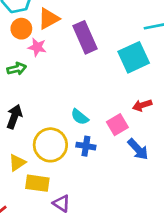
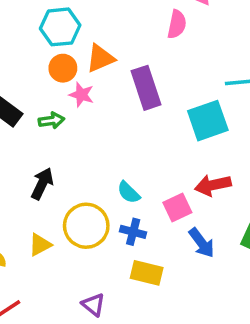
red arrow: (142, 105) -> (213, 185), size x1.4
yellow rectangle: (37, 183) -> (147, 273), moved

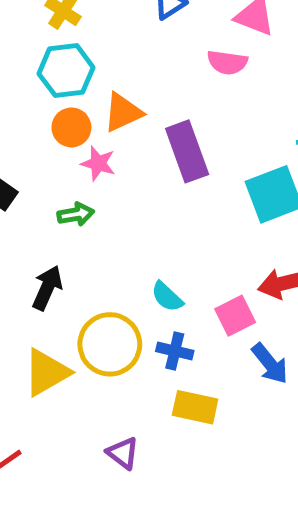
pink semicircle: (177, 24) -> (227, 62), turned 88
green arrow: (51, 121) -> (76, 214), moved
yellow triangle: (40, 245) -> (47, 372), size x1.5

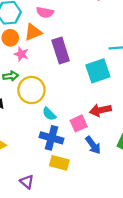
pink semicircle: (227, 62) -> (45, 12), moved
yellow circle: (110, 344) -> (31, 90), moved
blue cross: (175, 351) -> (52, 138), size x1.5

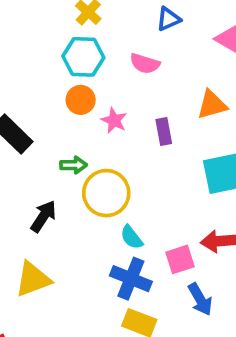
orange triangle: (33, 32) -> (212, 105), moved
purple rectangle: (61, 50) -> (164, 132), size x0.6
pink star: (21, 54) -> (114, 120), moved

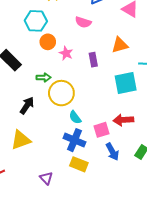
cyan hexagon: (83, 57) -> (36, 21), moved

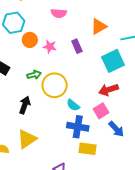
red arrow: (123, 120) -> (108, 90), moved

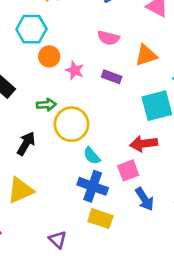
pink semicircle: (59, 13) -> (108, 38), moved
purple rectangle: (77, 46) -> (112, 77), turned -56

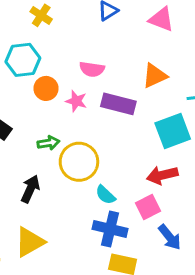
pink semicircle: (108, 38) -> (92, 69), moved
purple rectangle: (112, 77) -> (118, 104), size x1.5

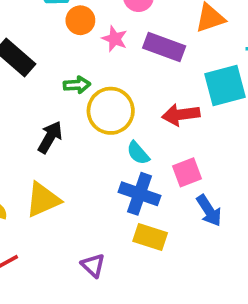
red arrow: (162, 175) -> (181, 115), moved

